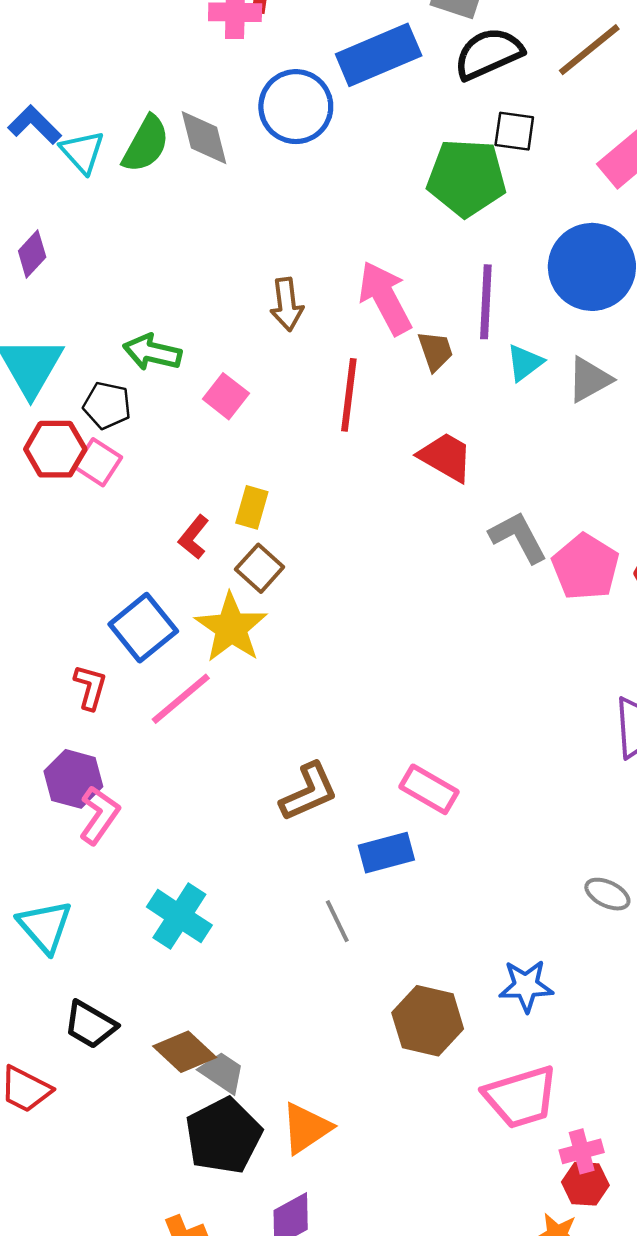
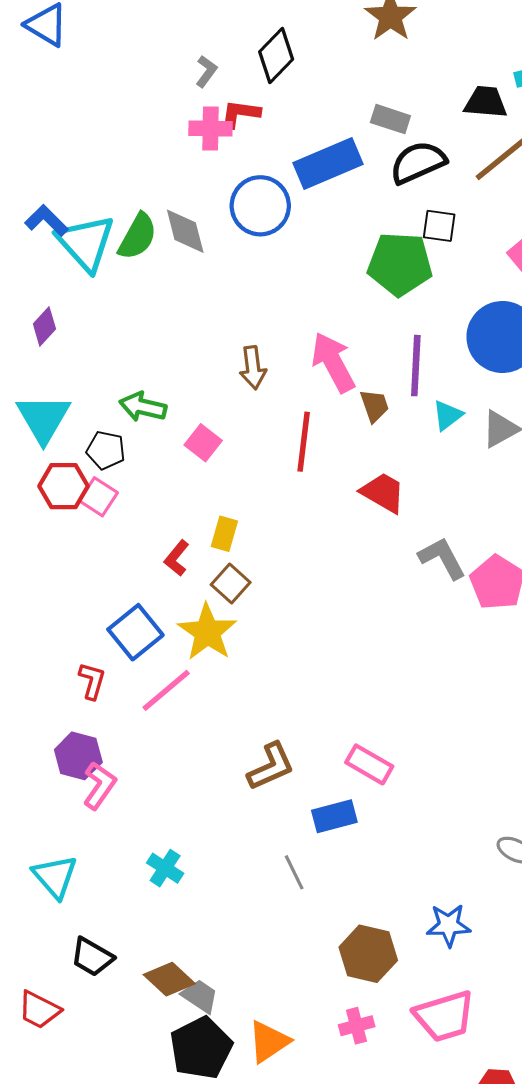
cyan triangle: (82, 152) -> (86, 243), size x1.6
cyan cross: (179, 916) -> (165, 868), size x0.7
pink cross: (582, 1151) -> (357, 1026), moved

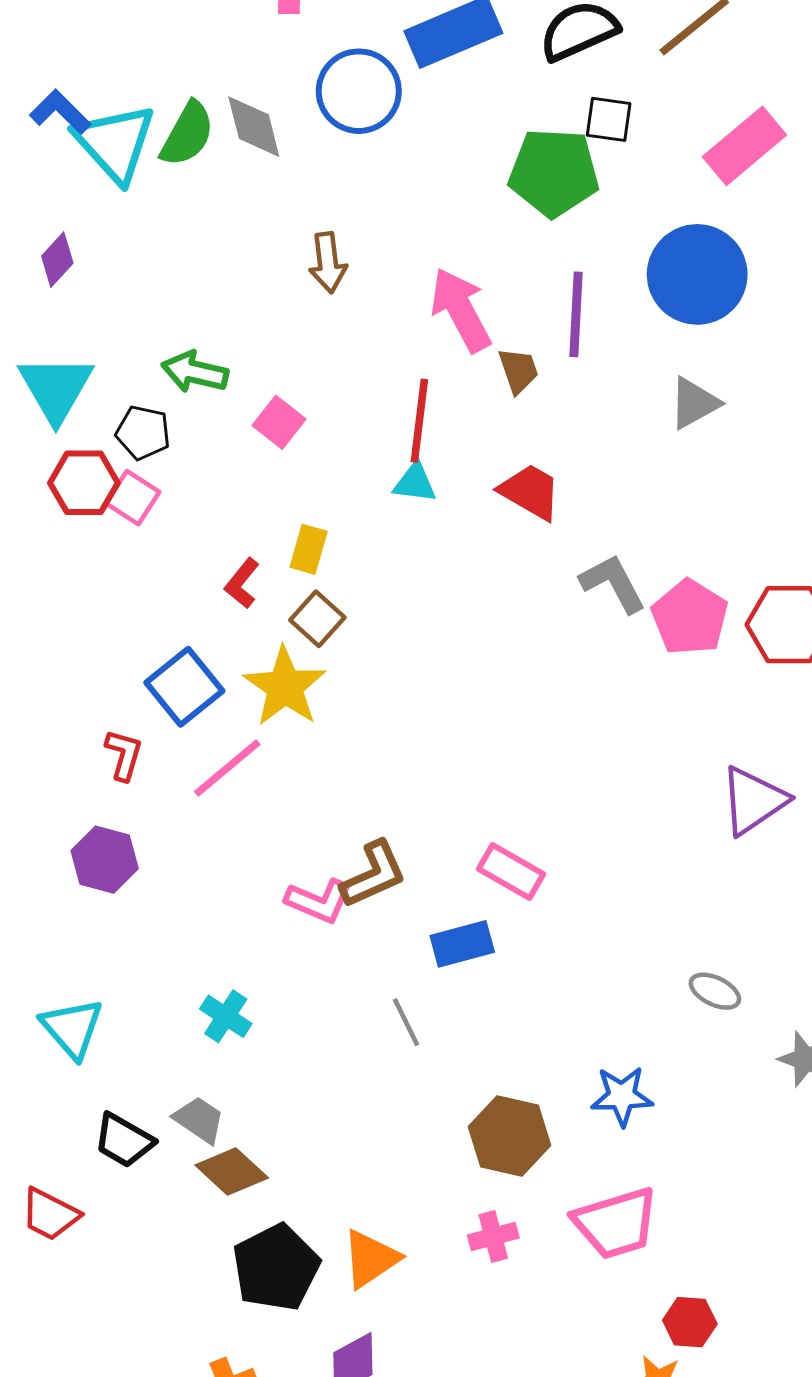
brown arrow: (253, 368) -> (328, 263), moved
cyan triangle: (448, 415) -> (415, 483), moved, turned 44
pink L-shape: (99, 786) -> (319, 901), moved, turned 78
gray trapezoid: (200, 996) -> (199, 1120), moved

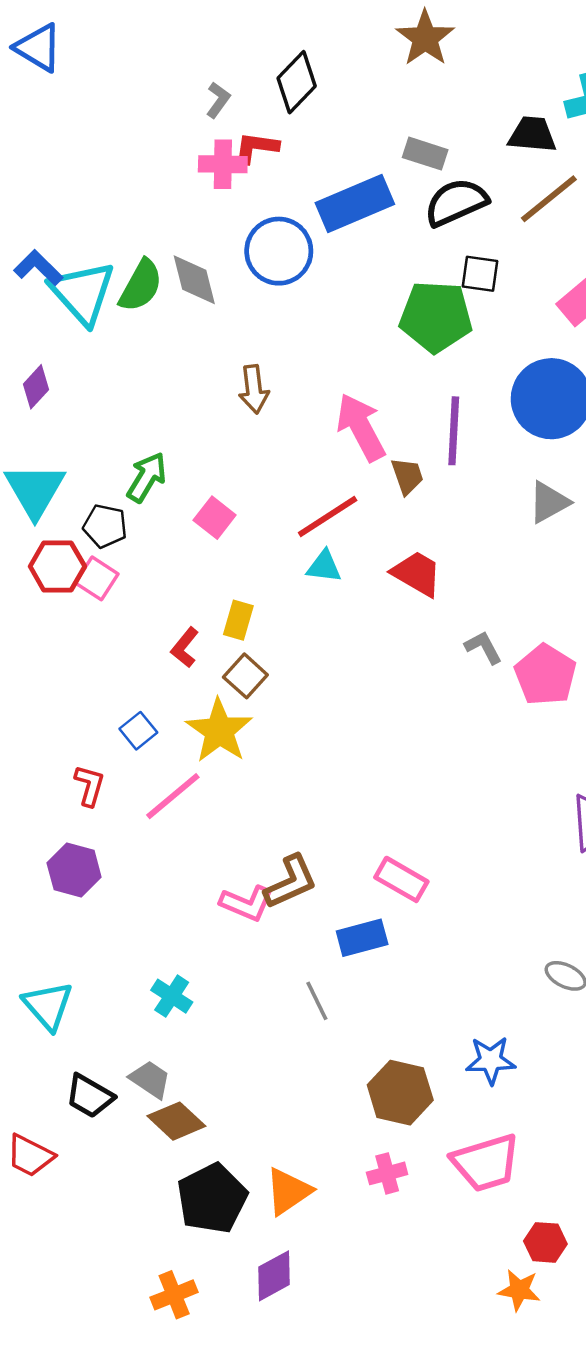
green arrow: (195, 372) -> (147, 477), turned 108
red line: (419, 421) -> (328, 517), turned 50
gray L-shape: (613, 583) -> (483, 647), size x0.7
blue square: (184, 687) -> (138, 731), size x0.6

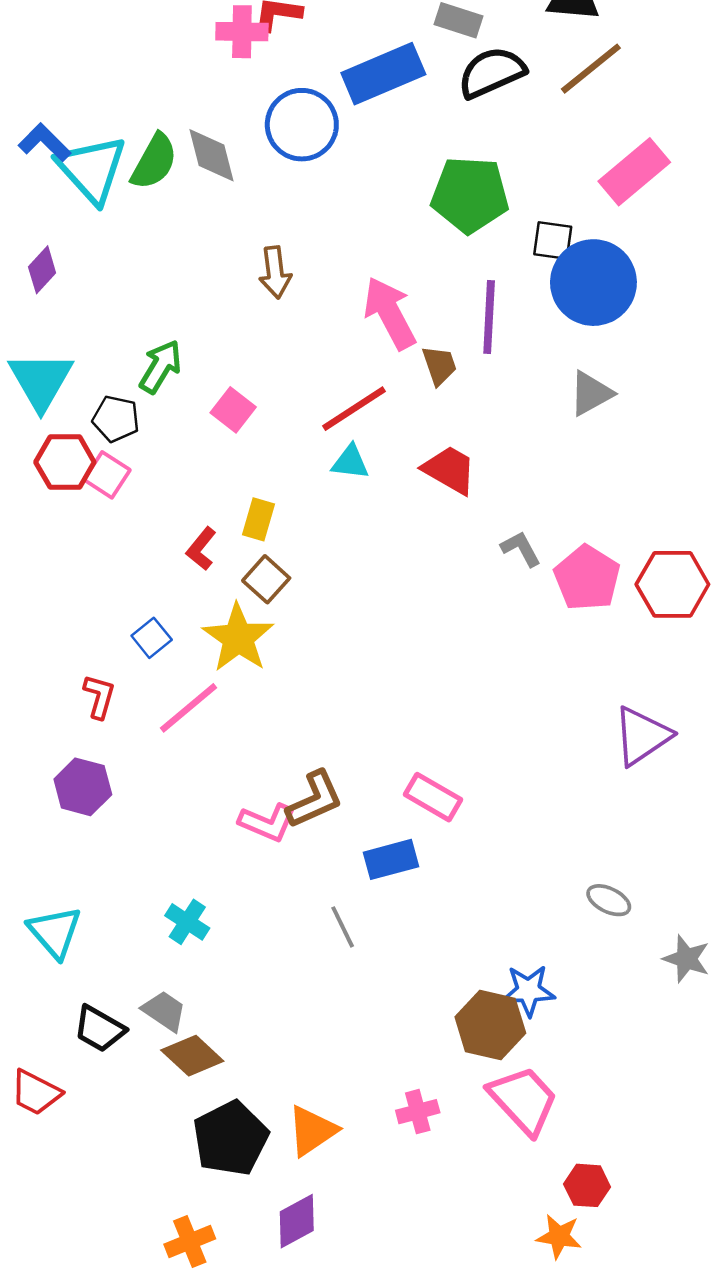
black square: (480, 274) -> (553, 241), moved
brown hexagon: (400, 1093) -> (490, 1025), moved
pink trapezoid: (486, 1163) -> (523, 1100), turned -116

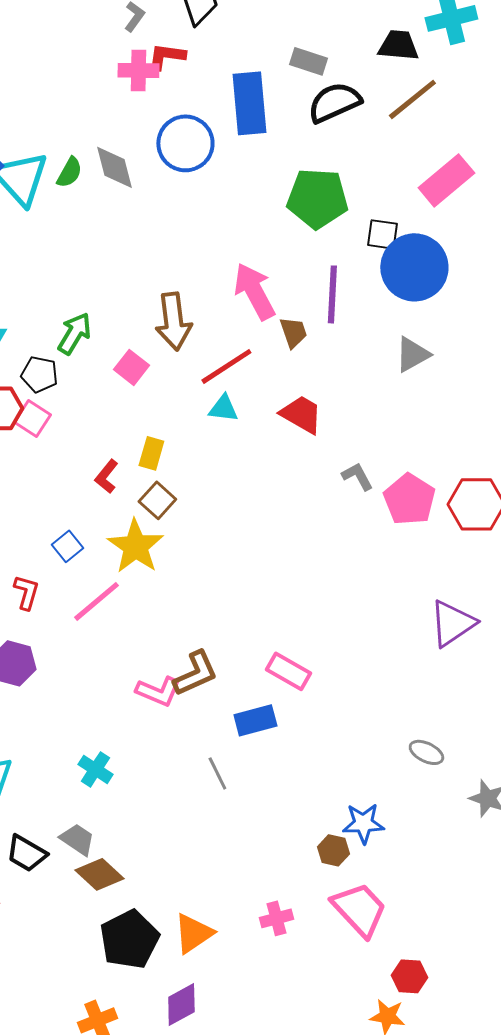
blue rectangle: (383, 74) -> (249, 103), turned -72
green semicircle: (154, 162) -> (69, 172), size x0.7
brown arrow: (275, 272) -> (173, 321), moved, size x1.4
brown hexagon: (490, 1025) -> (333, 850), size x0.6

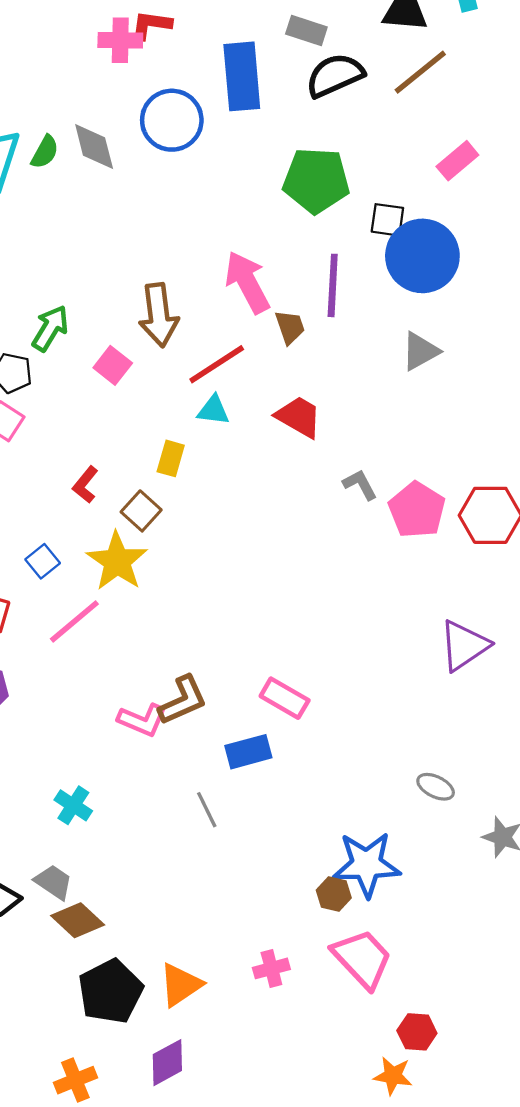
pink rectangle: (446, 180) -> (457, 161), size x0.7
yellow rectangle: (151, 453) -> (171, 458), moved
blue star: (363, 823) -> (367, 864), size x1.5

